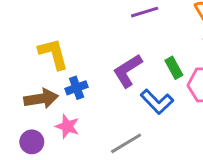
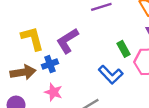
purple L-shape: (128, 71) -> (67, 41), moved
pink star: (67, 126) -> (53, 92), moved

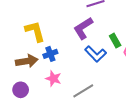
purple L-shape: (67, 41) -> (83, 28), moved
blue L-shape: (111, 75) -> (96, 54), moved

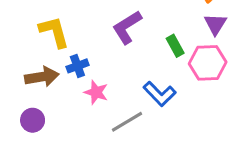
blue L-shape: (96, 54) -> (160, 94), moved
pink star: (53, 79) -> (96, 92), moved

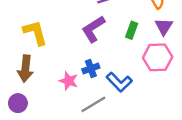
green rectangle: (175, 46) -> (132, 30), moved, turned 49
blue cross: (77, 66) -> (91, 69), moved
brown arrow: (42, 77) -> (25, 69), turned 105

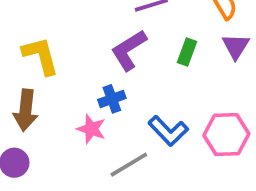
pink hexagon: (158, 57) -> (226, 135), moved
blue cross: (91, 69) -> (112, 99), moved

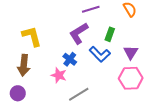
purple triangle: (236, 46) -> (131, 52), moved
blue cross: (112, 99) -> (70, 59), turned -32
blue L-shape: (168, 131) -> (100, 54), moved

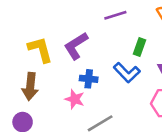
purple L-shape: (79, 33) -> (76, 46), moved
blue cross: (70, 59) -> (89, 79), turned -32

